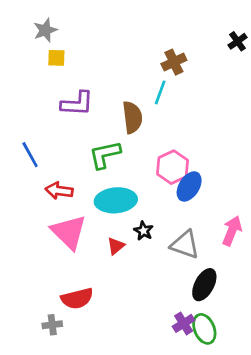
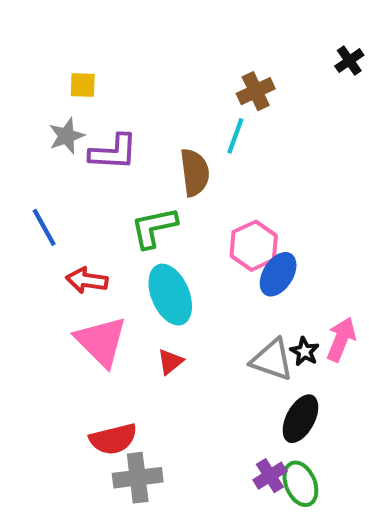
gray star: (45, 30) -> (67, 136), moved
cyan ellipse: (116, 200) -> (170, 295), turned 72
black star: (143, 231) -> (305, 352), moved
gray cross: (52, 325) -> (138, 478), moved, size x1.6

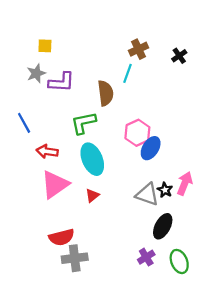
black cross: (349, 61) -> (179, 56), moved
pink triangle: (101, 341) -> (55, 184), turned 40
green ellipse: (300, 484) -> (179, 261), moved

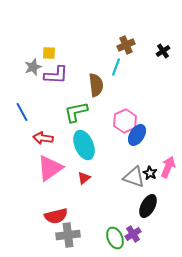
yellow square: (45, 46) -> (49, 53), moved
green ellipse: (179, 261) -> (115, 238), moved

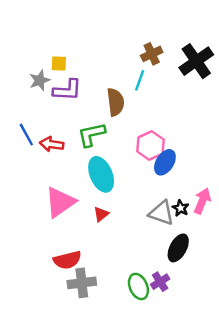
black cross: (163, 51) -> (196, 61), size x2.0
red arrow: (43, 138) -> (52, 144), moved

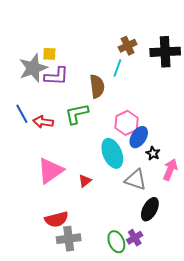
black cross: (196, 61) -> (165, 52), turned 32
gray star: (40, 80) -> (33, 68), size x1.6
cyan ellipse: (101, 174) -> (112, 153), moved
black star: (181, 208) -> (153, 153), moved

